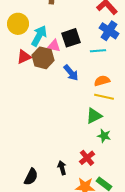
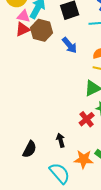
pink triangle: (54, 46) -> (24, 16), moved
red cross: (87, 158) -> (87, 119), moved

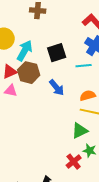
pink triangle: (24, 16) -> (11, 91), moved

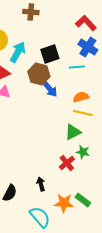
brown hexagon: (29, 73) -> (39, 74), moved

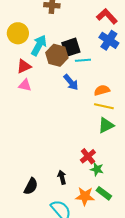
cyan line: (77, 67) -> (83, 60), moved
brown hexagon: (39, 74) -> (57, 55), moved
green triangle: (73, 132) -> (106, 125), moved
green star: (83, 152) -> (97, 169), moved

